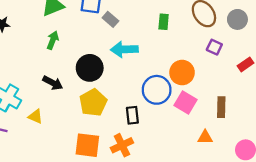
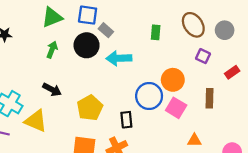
black circle: (90, 68) -> (87, 45), moved
brown rectangle: (221, 107) -> (209, 98), moved
yellow triangle: (35, 116) -> (36, 121), size x1.6

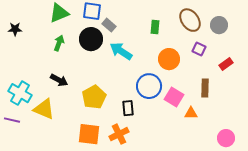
cyan arrow: (119, 58) -> (121, 51), turned 35
orange circle: (173, 80) -> (169, 59), moved
orange triangle: (194, 140) -> (191, 113), moved

